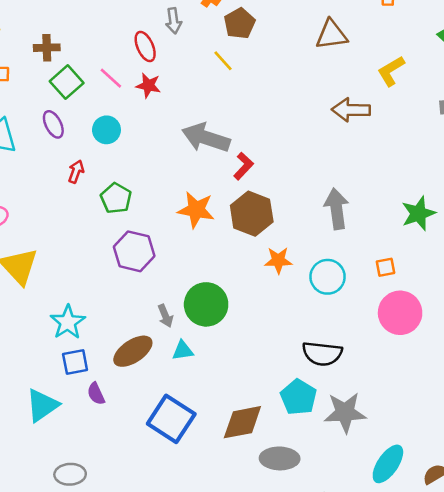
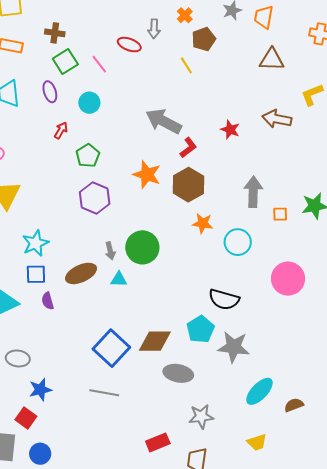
red ellipse: (145, 46) -> (129, 45), turned -55
red star: (148, 85) -> (230, 130), moved
orange square: (385, 267) -> (280, 214), moved
blue square: (171, 419) -> (111, 348), moved

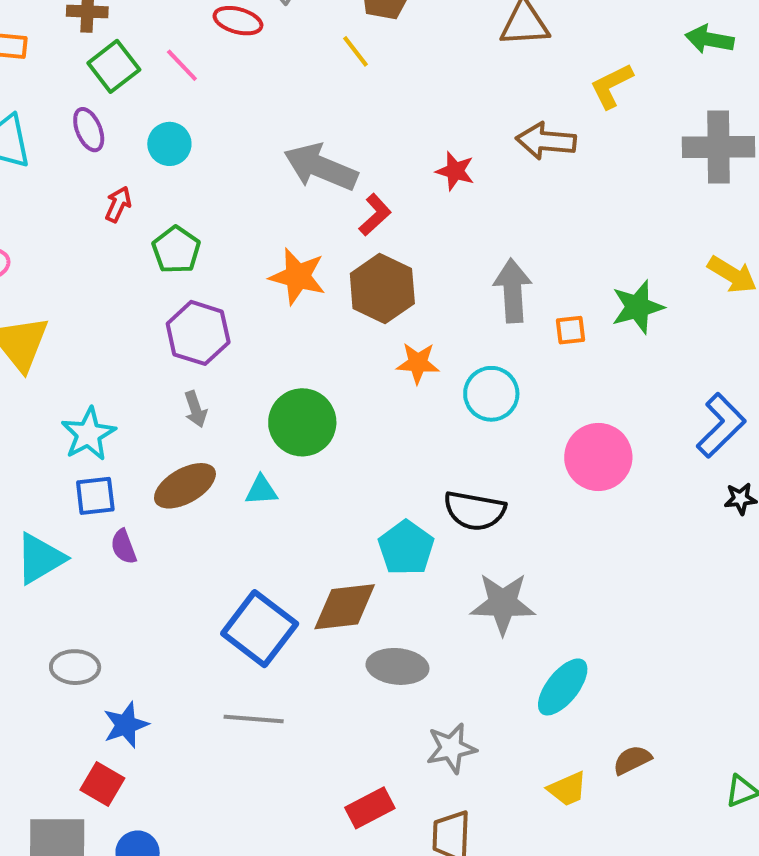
gray arrow: (110, 251) -> (196, 409), moved
cyan pentagon: (200, 329) -> (406, 548), moved
brown semicircle: (294, 405) -> (632, 760), moved

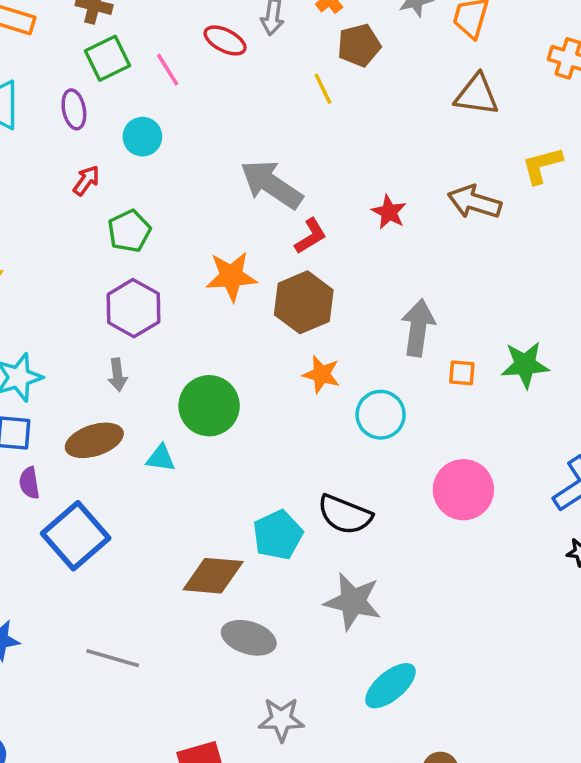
orange star: (298, 276) -> (231, 276), turned -30
blue square: (260, 629) -> (76, 536), moved

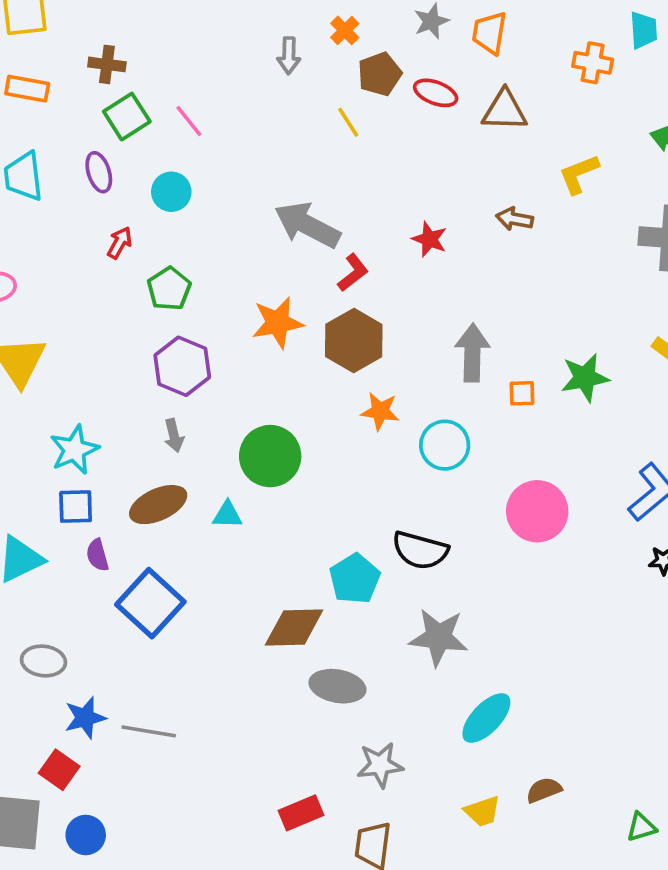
red ellipse: (225, 40) -> (436, 93), moved
brown arrow: (474, 202) -> (515, 219), size x0.7
gray line: (113, 658) -> (149, 731), moved

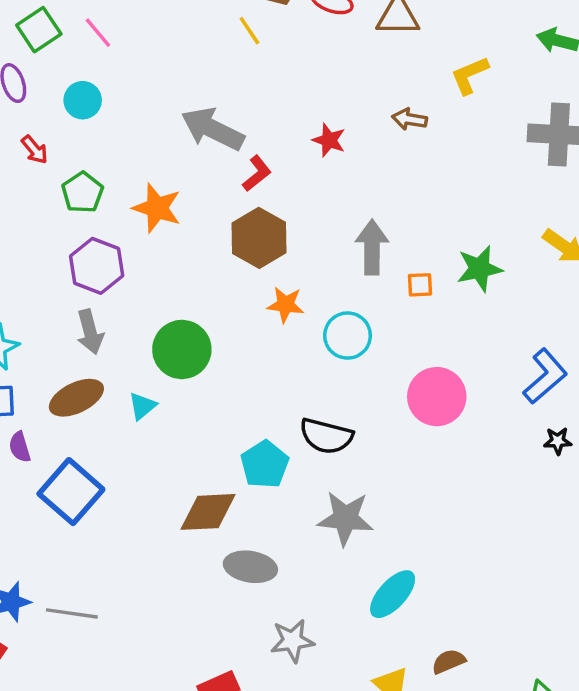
red arrow: (120, 243) -> (35, 150), turned 112
orange star: (278, 323) -> (157, 208), moved, turned 30
gray arrow: (174, 436) -> (90, 332), size x1.4
cyan triangle: (227, 515) -> (142, 406), turned -40

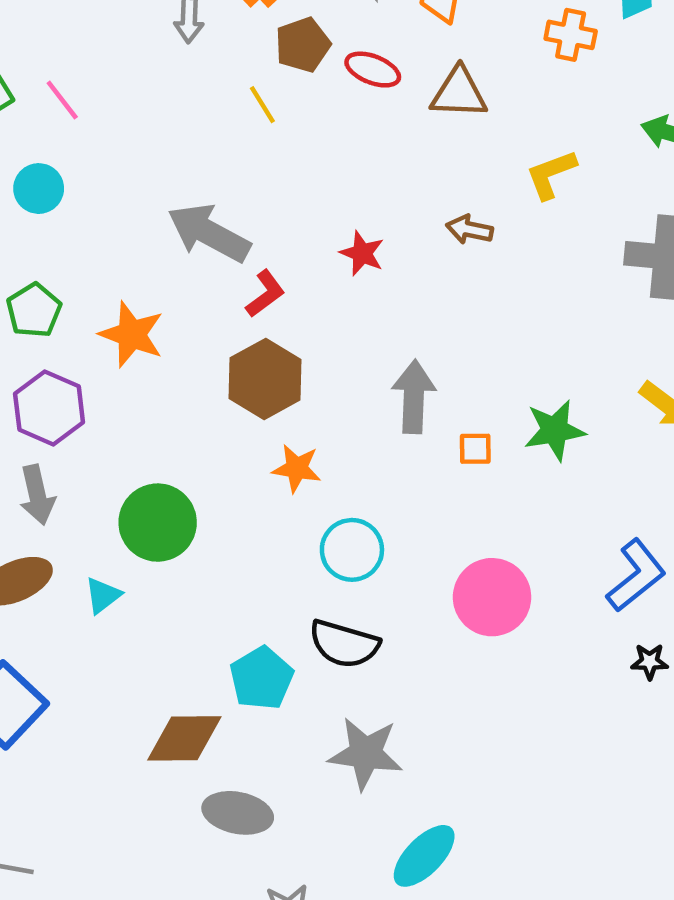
cyan circle: (348, 336) -> (352, 550), moved

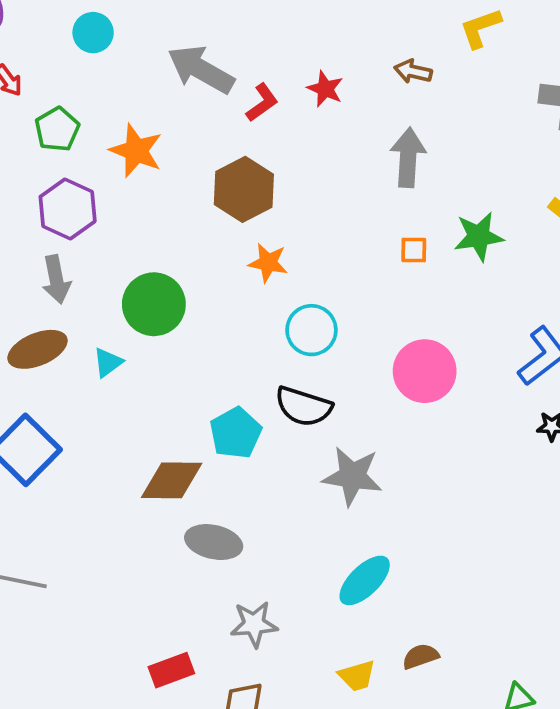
cyan circle: (39, 189) -> (93, 33), moved
red L-shape: (265, 294) -> (262, 103), moved
gray arrow: (414, 397) -> (408, 157), moved
gray star: (366, 753) -> (352, 476), moved

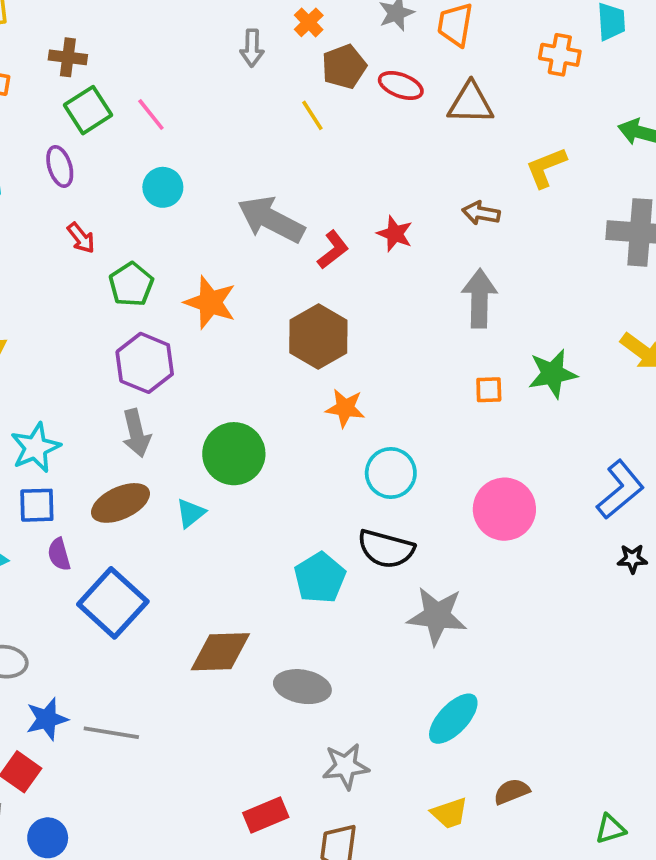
brown diamond: (172, 480) -> (220, 652), moved

